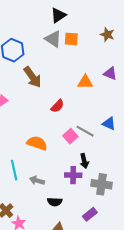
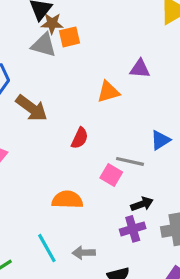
brown star: (107, 35) -> (52, 23), moved
blue triangle: (109, 124) -> (160, 140), turned -40
black arrow: (84, 161) -> (142, 204), turned -80

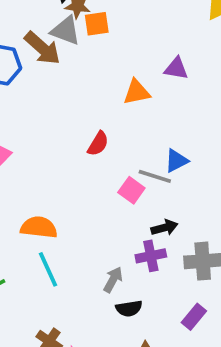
brown arrow: (32, 108) -> (42, 48), moved
blue triangle: (160, 140) -> (176, 161), moved
orange semicircle: (67, 200) -> (39, 227), moved
gray arrow: (84, 253) -> (113, 280), moved, turned 115

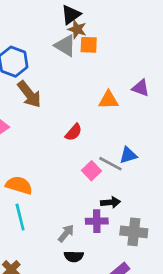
brown arrow: (42, 48) -> (29, 94), moved

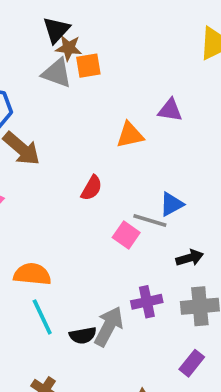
black arrow: (110, 202) -> (190, 258), moved
gray arrow: (66, 233) -> (109, 326), size x1.5
black semicircle: (74, 256) -> (83, 335), moved

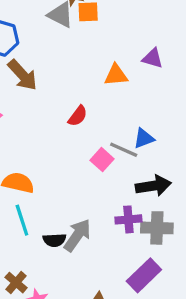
black arrow: (190, 258) -> (153, 186), size x1.5
purple cross: (147, 302) -> (128, 219), moved
purple rectangle: (192, 363) -> (144, 275), size x1.5

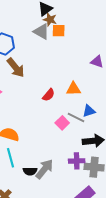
orange triangle: (116, 75) -> (74, 89), moved

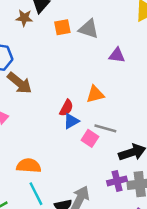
brown star: (50, 20) -> (24, 18), moved
gray triangle: (41, 32) -> (89, 29), moved
blue triangle: (89, 111) -> (71, 121), moved

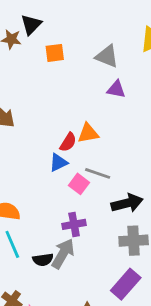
gray triangle: (89, 29) -> (107, 56), moved
red semicircle: (66, 108) -> (68, 142), moved
purple cross: (117, 181) -> (74, 224), moved

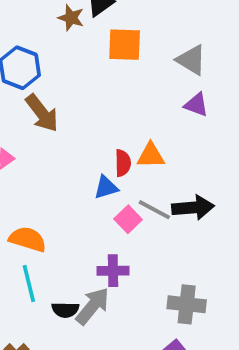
orange square: (55, 53) -> (125, 45), size x1.4
red semicircle: (68, 142) -> (123, 163), turned -42
black arrow: (127, 203) -> (193, 208), moved

